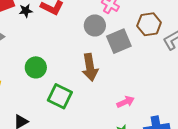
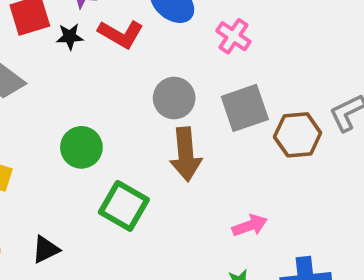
brown hexagon: (149, 24) -> (298, 135), moved
gray circle: (95, 25) -> (174, 98), moved

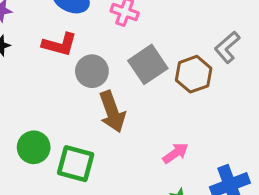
red L-shape: (121, 34) -> (60, 44), moved
green circle: (81, 147) -> (34, 147), moved

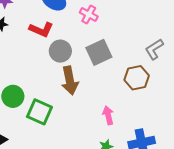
brown hexagon: (194, 74) -> (137, 78), moved
pink arrow: (175, 153) -> (108, 115), turned -78

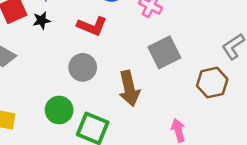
gray circle: (60, 51) -> (83, 67), moved

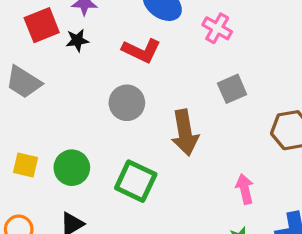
gray square: (164, 52) -> (232, 89), size x0.7
green circle: (59, 110) -> (72, 168), moved

